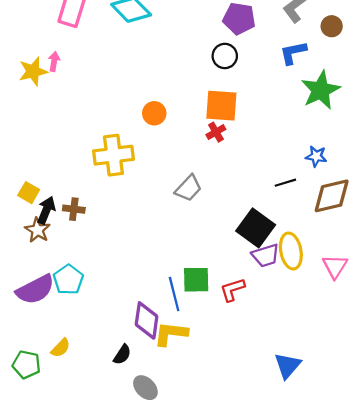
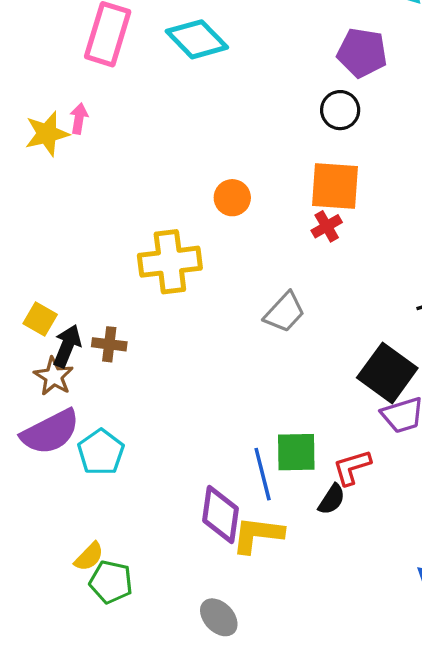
purple semicircle: (35, 290) -> (50, 432), moved
black semicircle: (122, 355) -> (332, 499), moved
green pentagon: (26, 364) -> (111, 582), moved

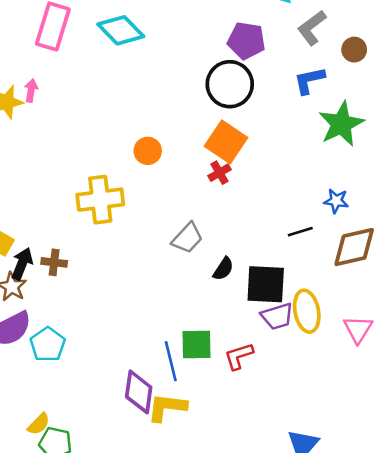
black circle: (340, 110) -> (230, 84), size x1.6
orange square: (335, 186) -> (226, 142), turned 30
black square: (387, 373) -> (266, 284), turned -33
black semicircle: (332, 499) -> (223, 269), moved

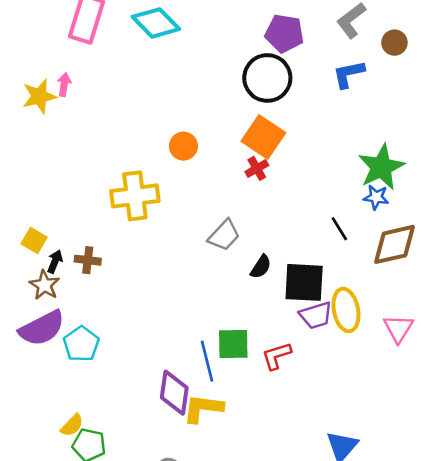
green star: (341, 124) -> (381, 167), moved
black line: (300, 232) -> (339, 229), turned 75
black arrow: (22, 264) -> (55, 261), size x0.7

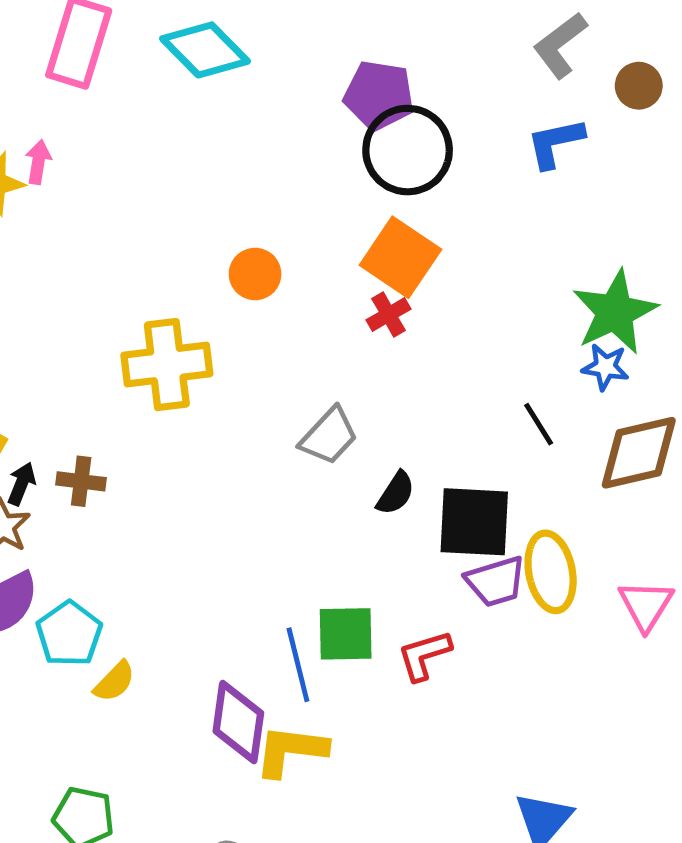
purple pentagon: (284, 33) -> (379, 95), moved
yellow semicircle: (72, 425) -> (114, 682), moved

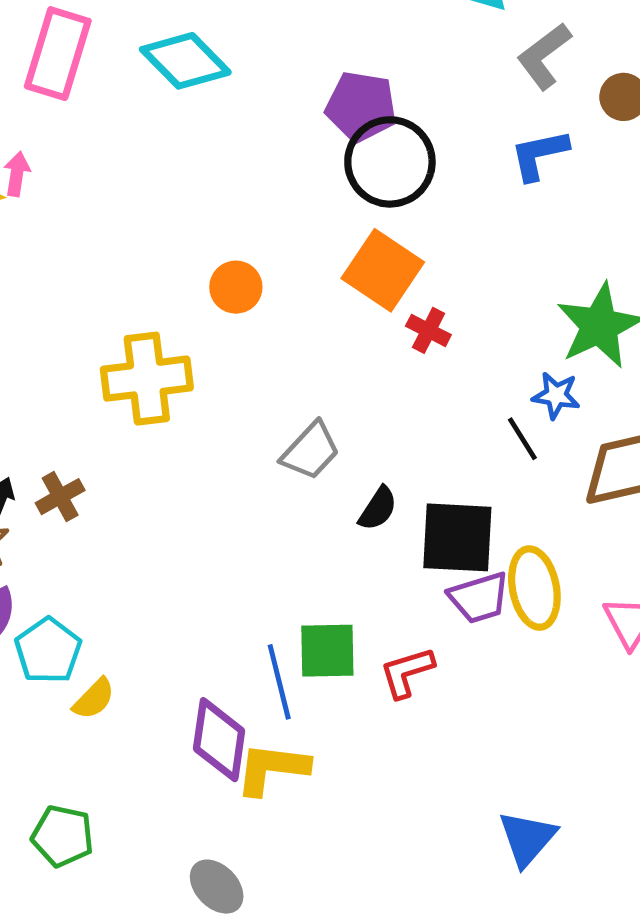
red cross: (388, 314) -> (428, 330), moved, turned -33
blue star: (605, 367) -> (556, 395), moved
brown cross: (81, 481) -> (60, 497), turned -36

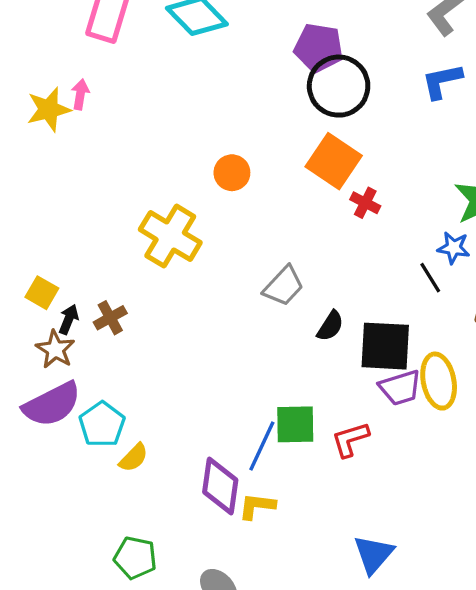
yellow cross: (147, 379) -> (170, 236), turned 38
blue line: (279, 682) -> (262, 446), turned 39
yellow L-shape: (272, 769) -> (257, 506), size x0.7
green pentagon: (63, 836) -> (135, 558), moved
blue triangle: (527, 838) -> (374, 554), moved

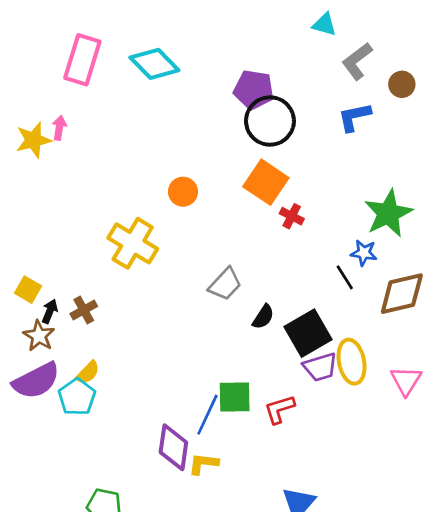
black square: (385, 346) -> (308, 333), turned -33
yellow semicircle: (134, 458) -> (88, 373), moved

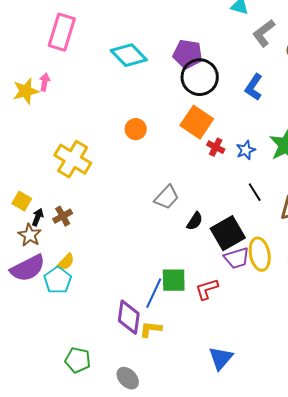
cyan diamond: (154, 64) -> (129, 55), moved
blue L-shape: (354, 117) -> (254, 87), moved, turned -44
yellow cross: (133, 243) -> (73, 159), moved
blue star: (364, 253) -> (246, 150), moved, turned -30

